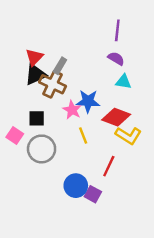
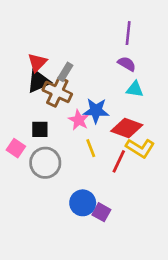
red line: (109, 166) -> (119, 161), moved

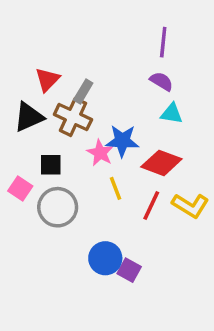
black triangle: (39, 81) -> (29, 117), moved
yellow L-shape: (140, 148) -> (190, 205), moved

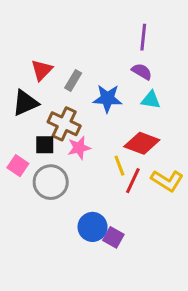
brown cross: (73, 117) -> (64, 124), moved
blue star: (122, 141) -> (107, 98), moved
pink star: (100, 153) -> (79, 148), moved, turned 30
yellow line: (116, 188) -> (119, 166), moved

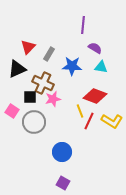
purple line: (143, 37) -> (83, 25), moved
purple square: (113, 237) -> (63, 183), moved

